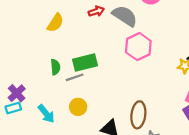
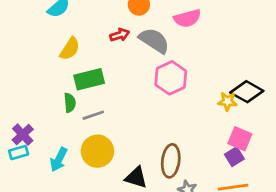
green rectangle: (85, 63) -> (89, 79), moved
yellow circle: (78, 107) -> (97, 151), size x1.5
cyan arrow: (46, 114) -> (59, 159), turned 66

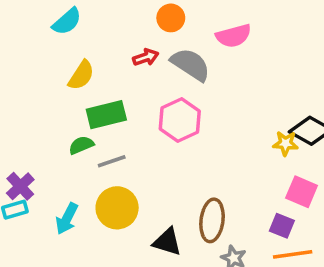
pink hexagon: (171, 78) -> (180, 120), moved
green semicircle: (70, 103) -> (81, 145), turned -108
purple square: (234, 157) -> (282, 226), moved, turned -36

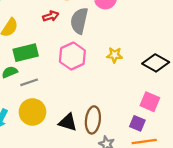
gray semicircle: (191, 65) -> (79, 21), turned -110
yellow star: (285, 143) -> (115, 55), moved
black triangle: (167, 242) -> (68, 122), moved

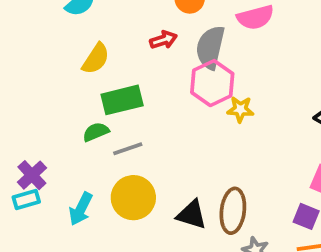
yellow star: (115, 55) -> (240, 109), moved
pink hexagon: (72, 56) -> (212, 83), moved

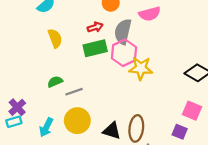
yellow semicircle: (96, 59) -> (55, 38), turned -54
green rectangle: (122, 100) -> (95, 48), moved
yellow star: (240, 109) -> (141, 68), size x1.5

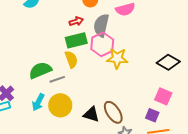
yellow semicircle: (55, 38) -> (71, 59), moved
green semicircle: (55, 82) -> (40, 70), size x1.6
cyan arrow: (46, 127) -> (38, 102), moved
brown ellipse: (136, 128) -> (113, 112), turned -40

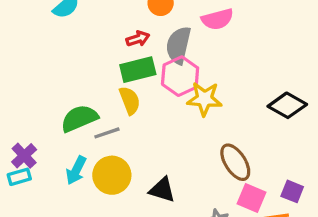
pink square: (163, 96) -> (252, 198), moved
brown ellipse: (113, 112) -> (235, 162), moved
purple square: (152, 115) -> (292, 191), moved

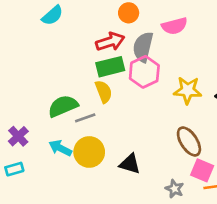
red arrow: (138, 39) -> (110, 42), size x1.5
yellow star: (204, 99) -> (188, 90), moved
cyan arrow: (76, 170) -> (60, 148), turned 90
cyan rectangle: (19, 177) -> (14, 169), moved

